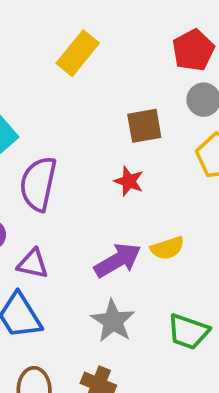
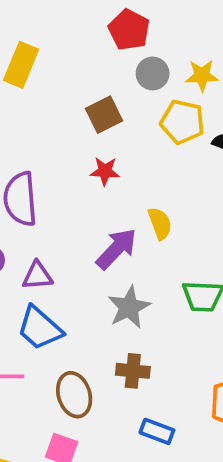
yellow semicircle: (167, 248) -> (160, 223), turned -76
gray star: (113, 321) -> (129, 307), turned 30

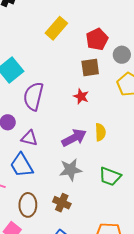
red pentagon: (129, 30) -> (97, 39), moved

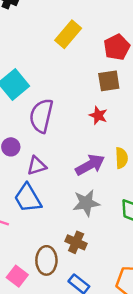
purple triangle: (29, 138) -> (37, 166), turned -30
brown ellipse: (28, 205) -> (46, 260), moved

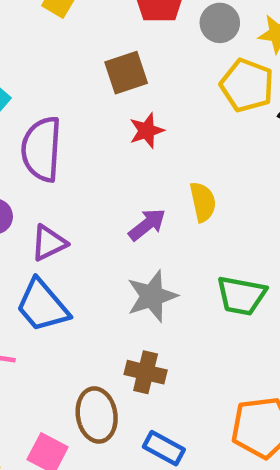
brown square: (109, 81) -> (126, 73), moved
red star: (98, 115) -> (147, 131), turned -30
purple arrow: (90, 165) -> (147, 225), size x0.7

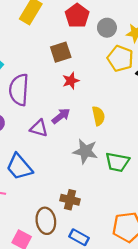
purple arrow: (147, 225) -> (61, 116), moved
purple triangle: (49, 243) -> (39, 128), moved, turned 42
gray star: (152, 296) -> (85, 151), moved, turned 30

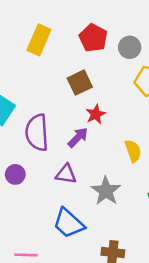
purple arrow: (61, 116) -> (78, 137), moved
gray star: (85, 151) -> (106, 191), moved, turned 30
blue trapezoid: (19, 167) -> (69, 223), moved

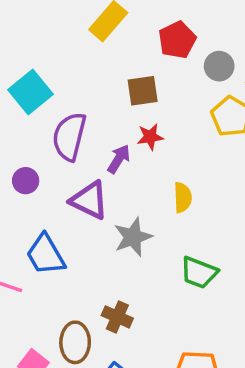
purple arrow: (78, 137) -> (119, 159), turned -30
purple triangle: (66, 174) -> (89, 200), size x1.4
blue trapezoid: (69, 223) -> (45, 255), moved

